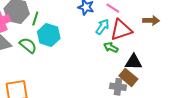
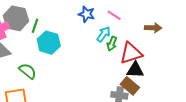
red triangle: (121, 30) -> (131, 53), moved
green semicircle: (28, 45) -> (28, 71), moved
green arrow: (111, 47) -> (112, 44), moved, turned -96

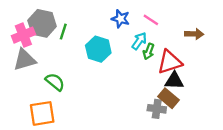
cyan hexagon: (49, 43) -> (98, 49), moved

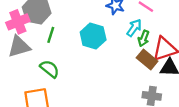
green line: (63, 32) -> (51, 35), moved
brown rectangle: (168, 98) -> (147, 59), moved

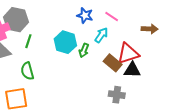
green arrow: (144, 38) -> (84, 50), moved
green semicircle: (50, 69) -> (27, 71), turned -144

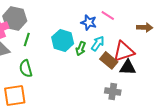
blue star: (85, 16) -> (89, 22), moved
cyan arrow: (101, 35) -> (98, 43), moved

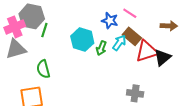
green line: (27, 39) -> (44, 30), moved
brown rectangle: (109, 60) -> (132, 36), moved
black triangle: (128, 67) -> (163, 58), moved, turned -42

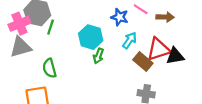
brown arrow: (169, 26) -> (165, 17), moved
brown rectangle: (132, 36) -> (143, 62), moved
green arrow: (101, 48) -> (98, 56), moved
black triangle: (163, 58) -> (175, 56), turned 30

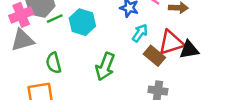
green line: (51, 27) -> (55, 19), turned 48
cyan hexagon: (91, 37) -> (82, 22), moved
green arrow: (98, 56) -> (105, 67), moved, size x1.6

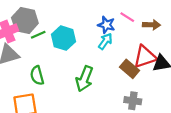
cyan arrow: (140, 33) -> (105, 41), moved

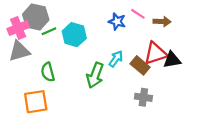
cyan arrow: (105, 41) -> (116, 59), moved

